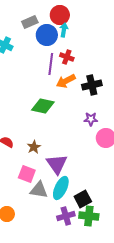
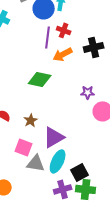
black cross: (92, 85) -> (94, 47), moved
purple triangle: (57, 164) -> (54, 137), turned 35

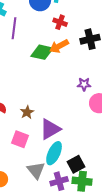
purple line: (48, 37) -> (14, 28), moved
green diamond: (40, 79) -> (42, 52), moved
gray triangle: (36, 163) -> (36, 170), moved, turned 42

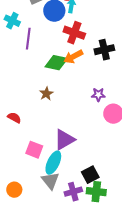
red cross: (60, 22) -> (74, 33), size x1.5
brown star: (27, 112) -> (46, 94), moved
cyan ellipse: (54, 153) -> (53, 163), moved

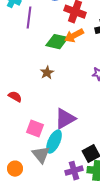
gray triangle: (50, 181) -> (41, 155), moved

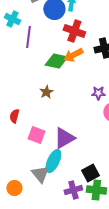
red semicircle: (15, 97) -> (14, 116), turned -104
pink square: (35, 129) -> (36, 135), moved

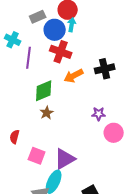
red cross: (74, 31) -> (61, 52), moved
green diamond: (56, 61) -> (44, 91), moved, turned -35

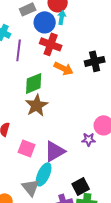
orange arrow: (74, 76) -> (64, 68), turned -126
brown star: (47, 113) -> (37, 105), size x1.6
purple star: (99, 114) -> (89, 139), moved

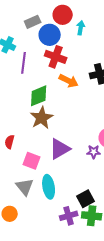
cyan arrow: (62, 17) -> (81, 28), moved
purple triangle: (55, 151) -> (60, 149), moved
cyan ellipse: (44, 174) -> (49, 187), turned -35
gray triangle: (31, 187) -> (25, 187), moved

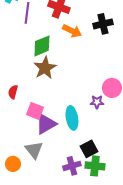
purple triangle: (60, 149) -> (46, 124), moved
gray triangle: (25, 187) -> (34, 150), moved
cyan ellipse: (49, 187) -> (72, 118), moved

